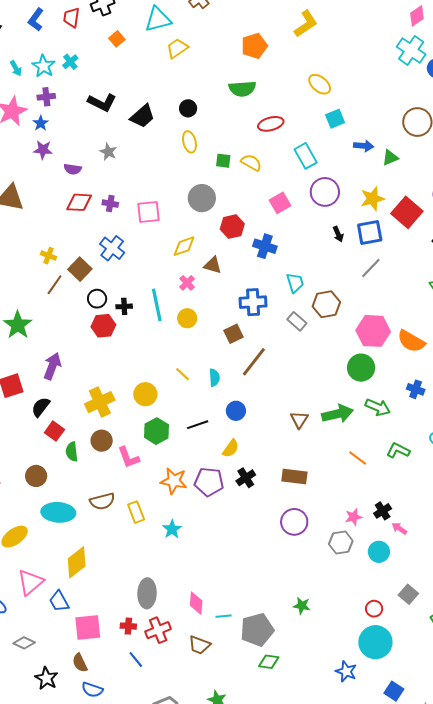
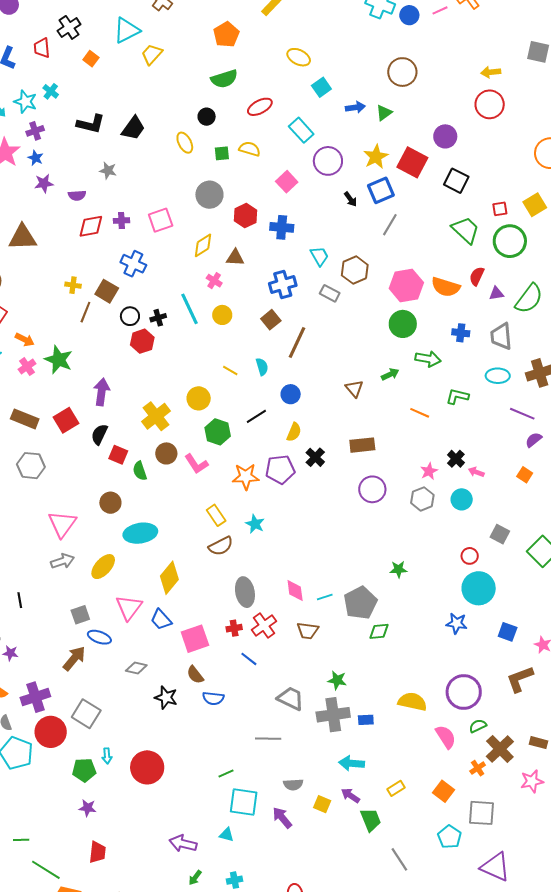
black circle: (188, 108) -> (207, 117), moved
green arrow: (337, 414) -> (390, 374), size x0.6
brown semicircle: (102, 501) -> (221, 546), moved

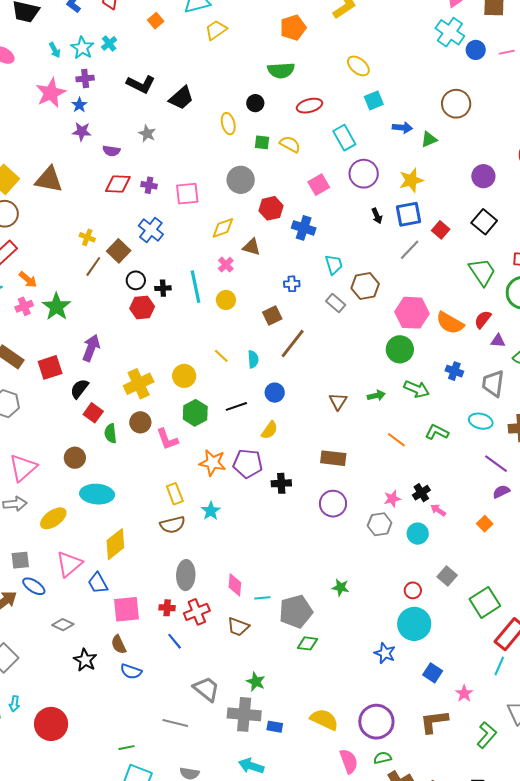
red square: (412, 162) -> (441, 230), moved, size x0.6
blue cross: (283, 284) -> (292, 284), size x0.6
black cross: (315, 457) -> (281, 483), moved, turned 30

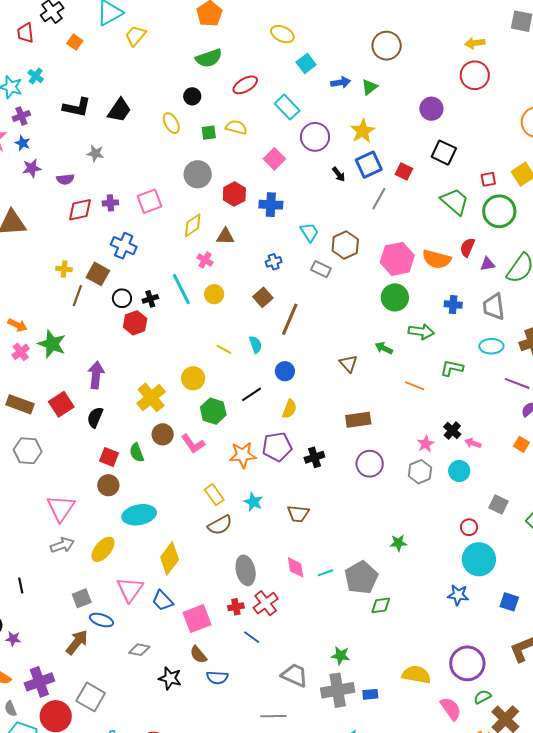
green arrow: (376, 396) -> (384, 348), turned -126
red square: (93, 413) -> (109, 457), moved
brown trapezoid: (238, 627) -> (298, 514), moved

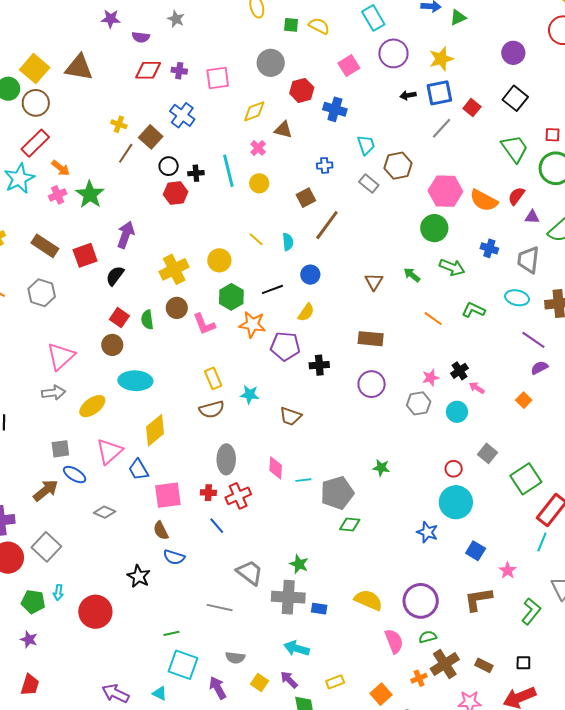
black arrow: (339, 174) -> (408, 95), turned 105
orange star: (243, 455) -> (252, 324), moved
cyan star: (253, 502) -> (250, 395), turned -30
black star: (170, 678) -> (139, 576), moved

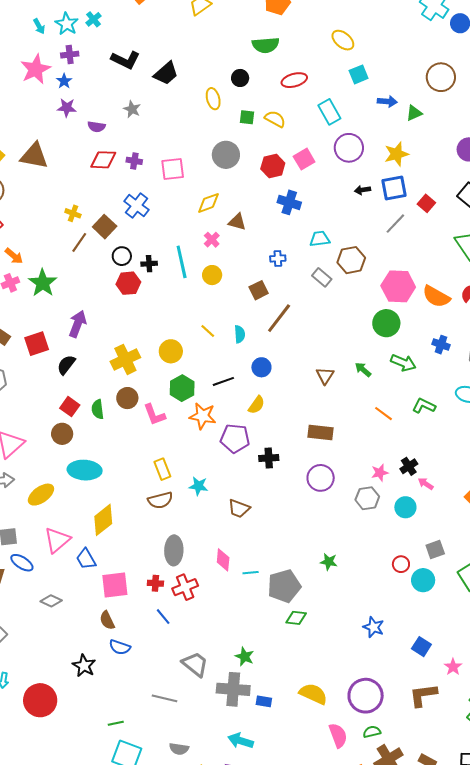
red hexagon: (302, 90) -> (273, 166), moved
cyan trapezoid: (366, 145) -> (320, 239), turned -80
gray square: (487, 453) -> (435, 549), turned 30
cyan circle: (456, 502) -> (423, 580), moved, size x0.7

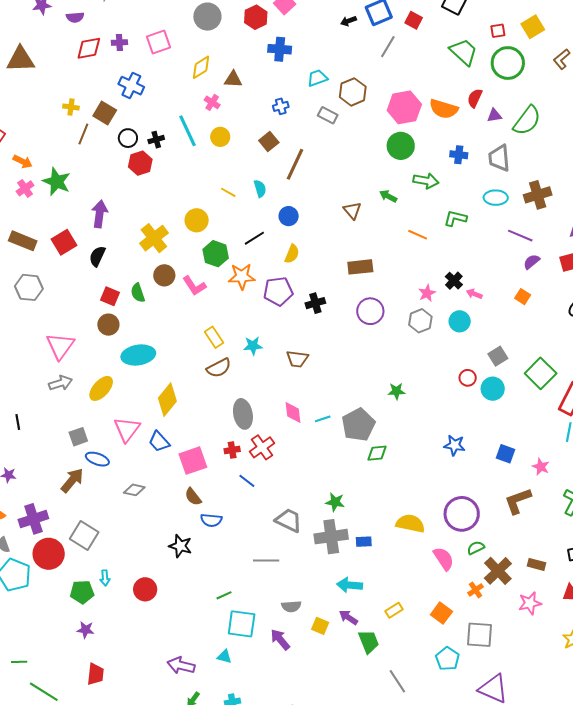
red circle: (40, 700) -> (145, 589), size x0.7

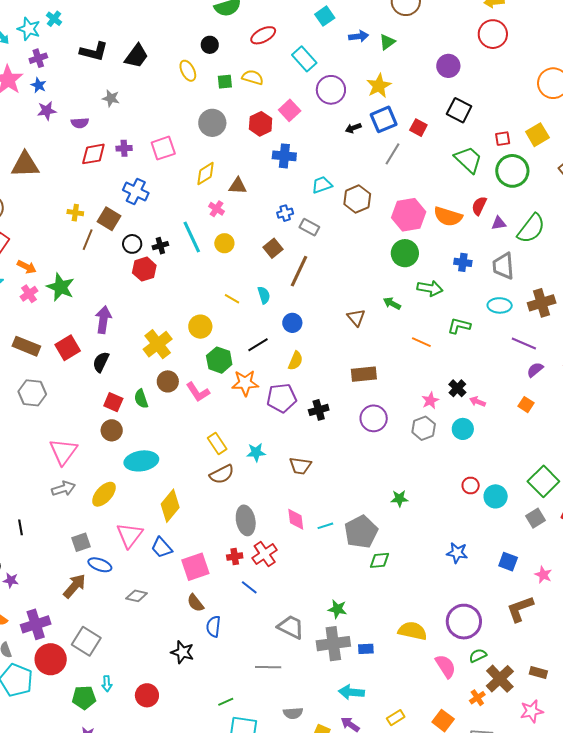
gray rectangle: (328, 115) -> (309, 227), moved
gray square: (498, 356) -> (536, 518), moved
blue semicircle: (211, 520) -> (213, 627), turned 90

